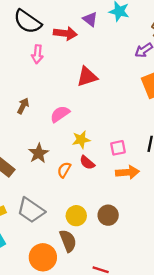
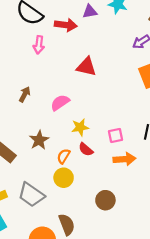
purple triangle: (90, 19) -> (90, 12), turned -49
red triangle: (87, 77) -> (86, 67), turned 30
yellow circle: (76, 216) -> (64, 178), moved

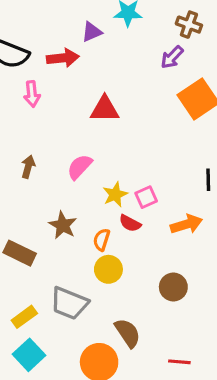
pink square: (116, 135) -> (146, 197), moved

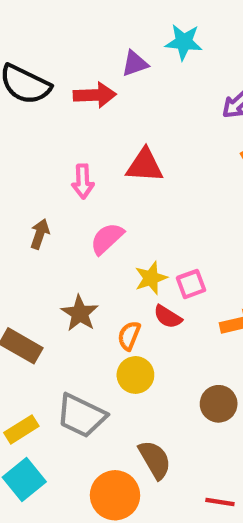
pink arrow: (32, 94) -> (83, 181), moved

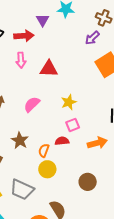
purple triangle: (135, 64) -> (43, 20), turned -40
pink arrow: (83, 181) -> (21, 60), moved
yellow star: (151, 278) -> (69, 102), moved
red semicircle: (168, 317) -> (62, 141), turned 144

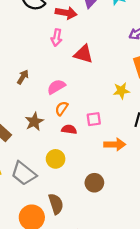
yellow star: (69, 102) -> (121, 91), moved
red semicircle: (62, 141) -> (69, 129), moved
orange semicircle: (44, 151) -> (62, 108), moved

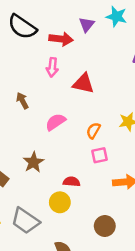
brown arrow: (23, 77) -> (22, 101), moved, turned -56
orange semicircle: (62, 108) -> (93, 130), moved
red semicircle: (69, 129) -> (72, 182), moved

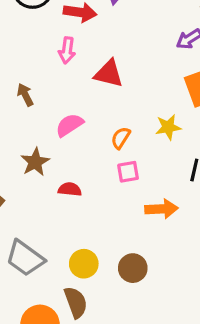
brown star: (33, 162) -> (35, 162), moved
red semicircle: (72, 182) -> (70, 189), moved
yellow circle: (60, 202) -> (84, 264), moved

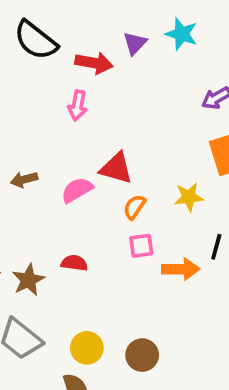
red triangle: (109, 74) -> (116, 168), moved
brown arrow: (25, 95) -> (24, 179), moved, turned -80
brown star: (35, 162) -> (28, 280), moved
orange arrow: (161, 209) -> (181, 269), moved

